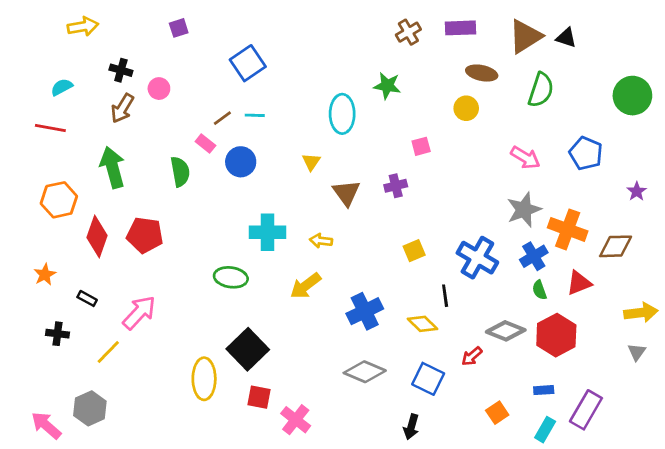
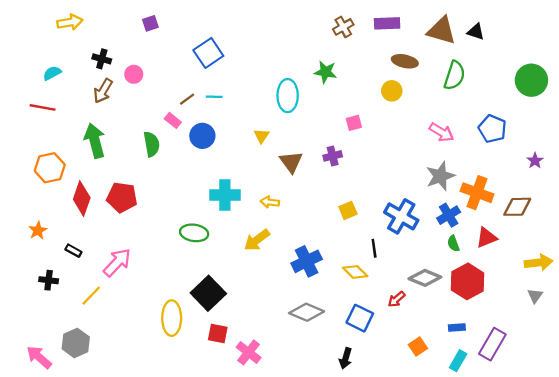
brown triangle: (525, 36) -> (441, 30), turned 48

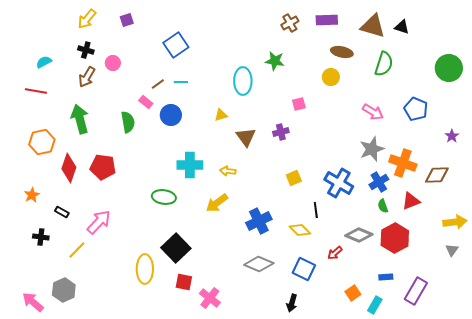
yellow arrow: (70, 22) -> (87, 19), moved, turned 140
yellow triangle: (262, 136) -> (221, 115), turned 40
cyan rectangle: (458, 361) -> (375, 305), moved

